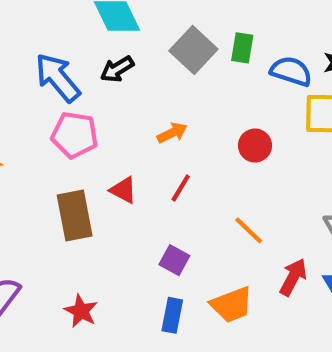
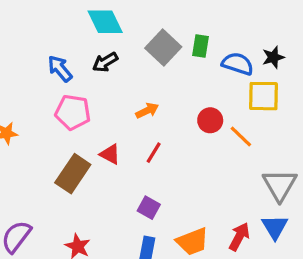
blue arrow: (58, 78) -> (60, 69), size x0.7
brown rectangle: (75, 216) -> (73, 174), turned 45
orange line: (249, 230) -> (241, 136), moved
red arrow: (293, 277) -> (239, 237), moved

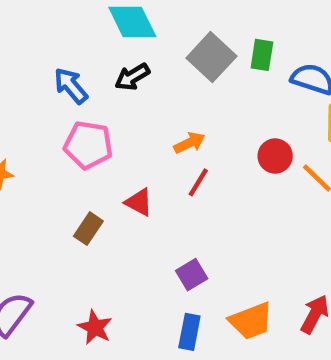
red line: (154, 153) -> (198, 182), moved
brown rectangle: (73, 174) -> (88, 229), size x0.6
purple square: (149, 208) -> (192, 275), turned 30

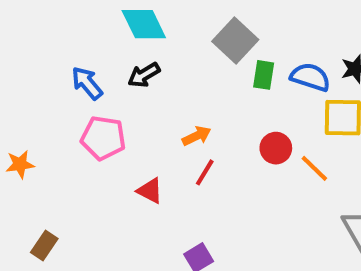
green rectangle: (262, 55) -> (264, 75), moved
gray square: (211, 57) -> (235, 40), moved
brown rectangle: (88, 229) -> (44, 246), moved

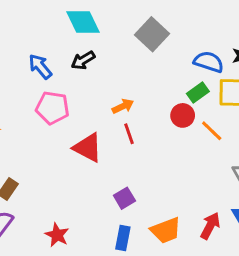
green rectangle: (264, 75) -> (198, 92), moved, turned 45
red line: (205, 172) -> (129, 134), turned -50
red triangle: (150, 191) -> (88, 148), size x1.5

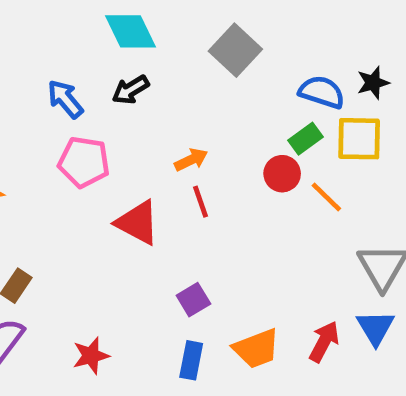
red star: (57, 235) -> (91, 356), turned 30

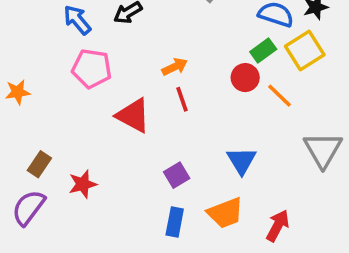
yellow square: (359, 139) -> (305, 50), turned -33
blue triangle: (375, 328) -> (242, 161), moved
red arrow: (324, 342) -> (278, 226), moved
red star: (91, 356) -> (83, 184), moved

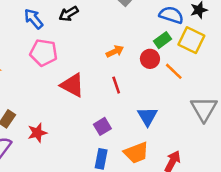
yellow square: (305, 50) -> (191, 40), turned -32
orange arrow: (175, 67) -> (115, 51), moved
red line: (182, 99) -> (116, 85), moved

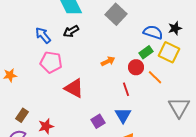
red line: (116, 85) -> (126, 89), moved
blue triangle: (147, 116) -> (123, 115), moved

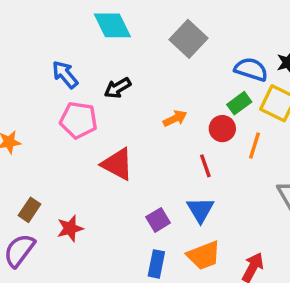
black arrow: (71, 31) -> (117, 88), moved
orange line: (155, 77) -> (254, 145), turned 63

